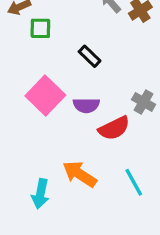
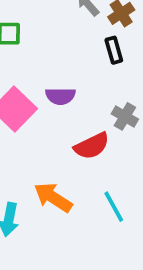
black rectangle: (90, 56) -> (114, 50), moved, turned 30
purple semicircle: (86, 105) -> (60, 96), moved

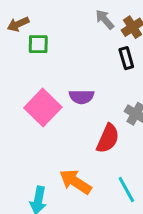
red semicircle: (92, 146) -> (108, 138), turned -40

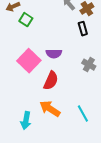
green square: (38, 44) -> (26, 20), turned 32
red semicircle: (108, 138) -> (51, 81), moved

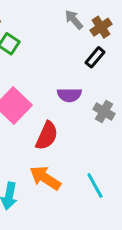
black rectangle: (83, 29) -> (95, 57), turned 56
purple semicircle: (54, 54) -> (69, 95), moved

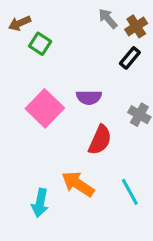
purple semicircle: (69, 95) -> (89, 97), moved
red semicircle: (47, 136) -> (100, 140), moved

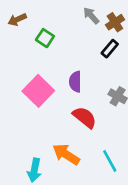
green square: (40, 44) -> (45, 38), moved
purple semicircle: (89, 97) -> (75, 82), turned 90
red semicircle: (100, 140) -> (85, 117), turned -75

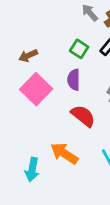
brown arrow: (17, 20) -> (28, 56), moved
green square: (45, 38) -> (79, 49), moved

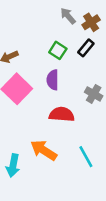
red semicircle: (83, 116) -> (62, 114), turned -35

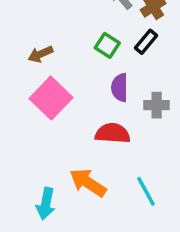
purple semicircle: (53, 80) -> (120, 88), moved
gray cross: (94, 94) -> (157, 105), turned -30

